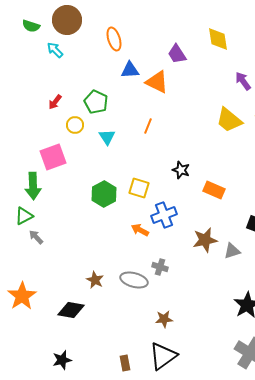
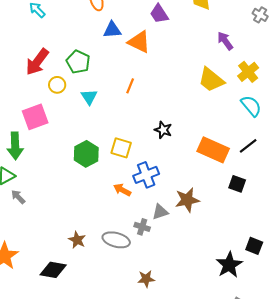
red arrow: (55, 102) -> (37, 62), size x1.8
orange rectangle: (214, 190) -> (213, 150), moved, size x1.4
gray triangle: (232, 251) -> (160, 212), moved

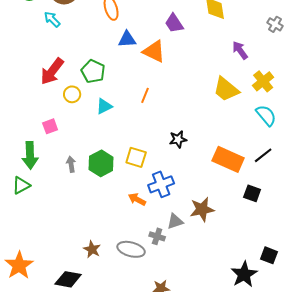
cyan triangle: (89, 97) -> (104, 106), turned 36
pink square: (35, 117) -> (50, 126), size x0.6
black star: (163, 130) -> (178, 139), turned -30
gray arrow: (18, 197) -> (71, 164), moved, turned 35

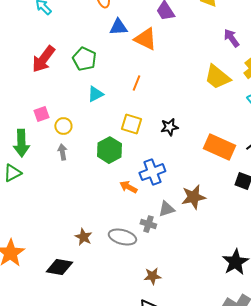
yellow circle: (72, 94) -> (63, 126), moved
yellow square: (136, 157) -> (131, 124), moved
green hexagon: (101, 163) -> (109, 150), moved

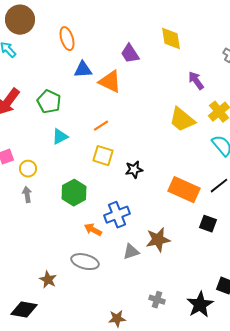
orange line: (136, 83) -> (101, 126), turned 35
yellow square: (131, 124) -> (103, 156), moved
gray cross: (148, 224) -> (157, 300), moved
gray ellipse: (122, 237) -> (85, 262), moved

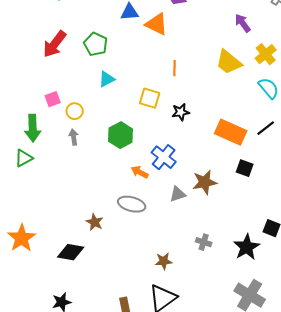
orange line: (101, 126) -> (175, 68), moved, turned -56
blue cross: (117, 215) -> (164, 157), turned -30
black square: (208, 224) -> (245, 168), moved

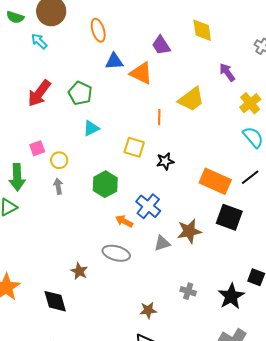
yellow trapezoid: (229, 62) -> (191, 99), moved, turned -76
black square: (245, 168) -> (229, 217), size x1.5
black diamond: (71, 252) -> (55, 301), turned 64

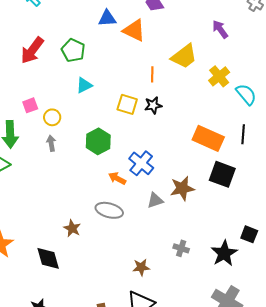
yellow cross: (250, 103) -> (219, 76), moved
black star: (165, 161) -> (153, 105), moved
black line: (250, 177) -> (243, 134), turned -48

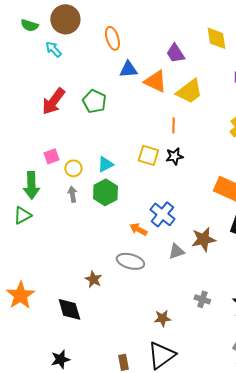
yellow trapezoid: (184, 56) -> (189, 91), moved
cyan triangle: (84, 85) -> (105, 164), moved
green hexagon: (98, 141) -> (105, 192), moved

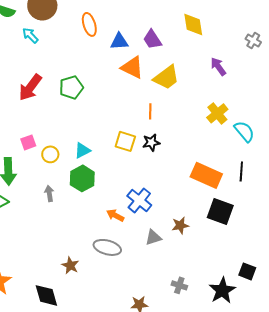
blue triangle: (128, 69) -> (119, 41), moved
green pentagon: (94, 101) -> (71, 87), turned 30
gray arrow: (72, 194) -> (49, 193), moved
brown star: (203, 239) -> (180, 225), size x0.7

